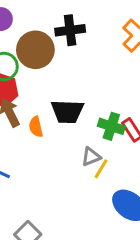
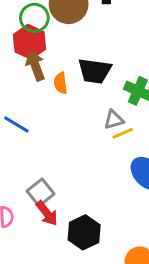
yellow line: (101, 169) -> (123, 133), turned 30

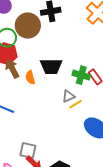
gray square: (41, 192) -> (28, 151), turned -30

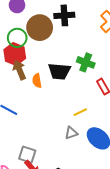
green cross: (81, 75) -> (86, 62), moved
gray triangle: (68, 96) -> (71, 133), moved

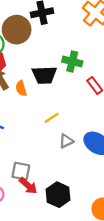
yellow line: (80, 112) -> (52, 118), moved

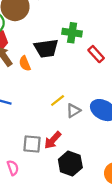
yellow line: (52, 118) -> (58, 100), moved
red arrow: (28, 186) -> (53, 140), moved, turned 96

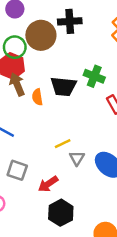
gray triangle: (73, 111) -> (77, 158), turned -40
gray square: (32, 144) -> (17, 170), moved

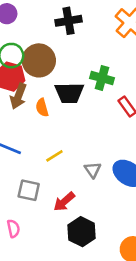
brown circle: (41, 35) -> (39, 60), moved
brown arrow: (17, 84) -> (18, 96), turned -130
yellow line: (63, 144) -> (54, 156), moved

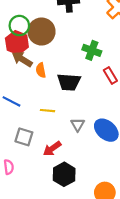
black trapezoid: (69, 93) -> (69, 82), moved
brown arrow: (18, 96) -> (22, 59), turned 96
yellow line: (54, 156) -> (47, 111), turned 32

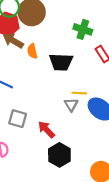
yellow line: (47, 111) -> (79, 93), moved
red arrow: (52, 149) -> (46, 130), turned 84

